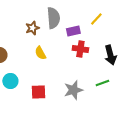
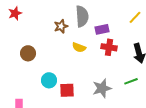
yellow line: (96, 19) -> (135, 17), moved
yellow semicircle: (40, 53) -> (79, 47), moved, turned -40
cyan circle: (10, 81) -> (49, 80), moved

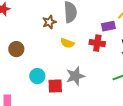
purple rectangle: (102, 29) -> (108, 26), moved
gray star: (102, 88) -> (75, 76), moved

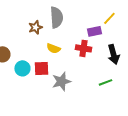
cyan circle: (37, 76) -> (22, 68), moved
red square: (55, 86) -> (41, 68), moved

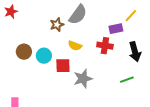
gray semicircle: (56, 17) -> (78, 15), turned 40
cyan circle: (22, 68) -> (44, 56), moved

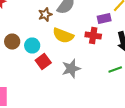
yellow semicircle: (75, 46) -> (63, 36), size x1.5
red square: (63, 66) -> (43, 62), moved, turned -35

